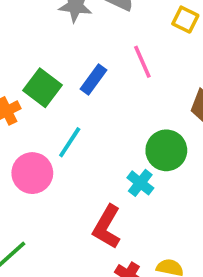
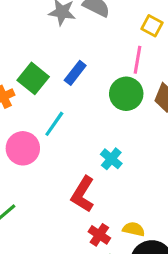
pink line: (142, 62) -> (138, 60), moved, turned 32
green circle: (166, 150) -> (126, 94), moved

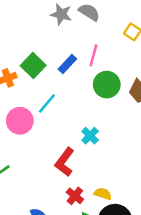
pink line: (138, 60) -> (93, 55), moved

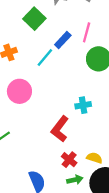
green square: (33, 65) -> (34, 19), moved
cyan line: (47, 103) -> (45, 58), moved
cyan cross: (90, 136) -> (83, 105), turned 35

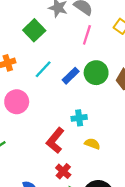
pink line: (87, 32) -> (87, 35), moved
blue rectangle: (63, 40) -> (71, 76), moved
yellow semicircle: (94, 158) -> (92, 144), moved

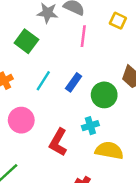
green circle: (96, 73) -> (104, 95), moved
red L-shape: (55, 140) -> (58, 142), moved
yellow semicircle: (92, 144) -> (109, 151), size x1.6

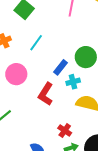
blue rectangle: (74, 82) -> (60, 67), moved

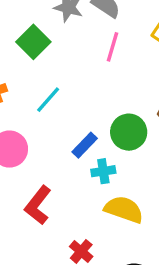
red L-shape: (46, 94) -> (38, 205), moved

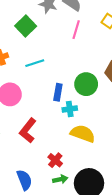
cyan line: (48, 100) -> (35, 63), turned 30
blue rectangle: (85, 145) -> (58, 92), turned -35

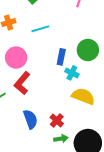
cyan cross: (70, 109) -> (72, 73), turned 32
red L-shape: (28, 130) -> (22, 83), moved
blue semicircle: (24, 180) -> (30, 119), moved

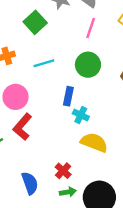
green circle: (88, 50) -> (88, 65), moved
blue semicircle: (30, 119) -> (30, 183), moved

